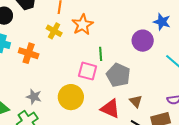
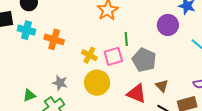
yellow cross: (54, 31) -> (89, 55), moved
pink square: (88, 71) -> (113, 56), turned -30

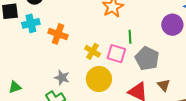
cyan cross: (26, 30) -> (31, 23), turned -30
pink square: (113, 56) -> (116, 54), turned 30
green triangle: (29, 95) -> (15, 87), moved

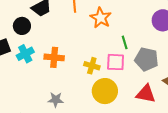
gray star: (62, 78) -> (56, 100), moved

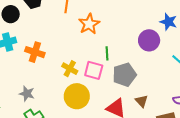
gray pentagon: (147, 59) -> (124, 75), turned 30

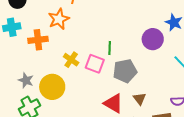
orange star: (89, 24) -> (59, 19), moved
orange cross: (35, 52) -> (38, 40), turned -30
yellow circle: (77, 96) -> (52, 87), moved

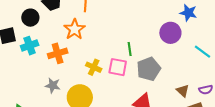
gray star: (26, 80) -> (53, 85), moved
brown triangle: (139, 99) -> (183, 91), moved

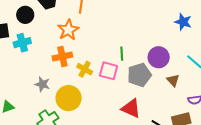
purple circle: (170, 33) -> (159, 57), moved
orange cross: (58, 53) -> (62, 57), moved
brown triangle: (183, 91) -> (173, 80), moved

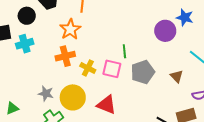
purple circle: (159, 57) -> (165, 31), moved
gray star: (42, 84) -> (46, 93), moved
red triangle: (131, 108) -> (107, 105), moved

